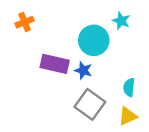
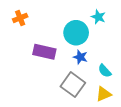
blue star: (83, 70) -> (80, 57), moved
cyan semicircle: (129, 87) -> (105, 71), turned -48

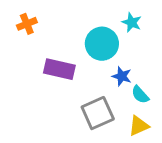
blue star: (80, 57) -> (122, 76), moved
gray square: (73, 85) -> (98, 113), turned 30

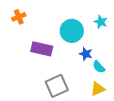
cyan star: (132, 22) -> (101, 22), moved
gray square: (98, 113) -> (57, 86), moved

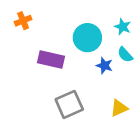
cyan semicircle: (99, 67) -> (125, 55), moved

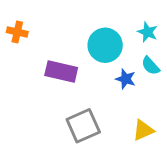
orange cross: (23, 21) -> (17, 32), moved, turned 35

